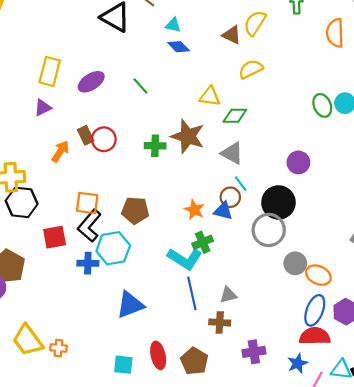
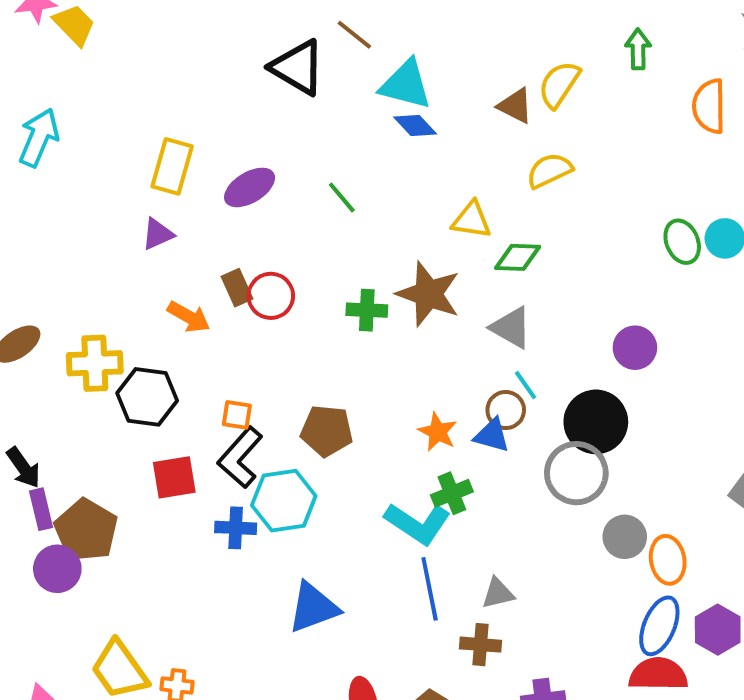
cyan triangle: (173, 25) -> (406, 85), size x1.8
orange arrow: (60, 151) -> (189, 317), turned 85
black hexagon: (22, 202) -> (147, 397), moved
orange square: (87, 203) -> (237, 415), size x0.7
orange ellipse: (318, 275) -> (668, 560), turned 55

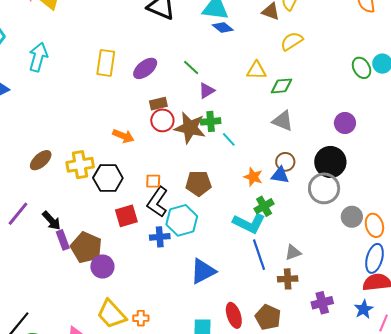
purple triangle: (158, 234) -> (207, 91), moved
brown rectangle: (237, 288) -> (158, 104), moved, turned -72
brown star: (428, 294) -> (190, 128), moved
cyan line: (526, 385) -> (229, 139), moved
purple circle: (57, 569) -> (102, 267), moved

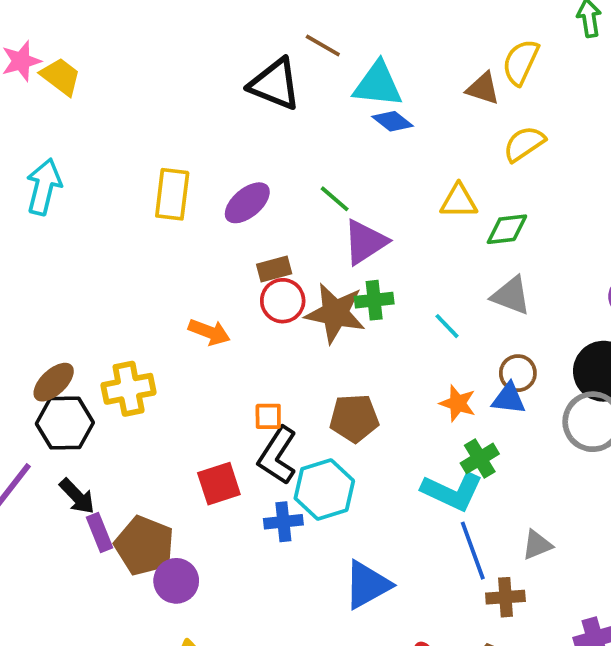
purple triangle: (207, 91) -> (365, 242), size x1.5
cyan line: (229, 139) -> (447, 326), moved
black hexagon: (108, 178) -> (65, 423), moved
brown cross: (288, 279) -> (505, 597), moved

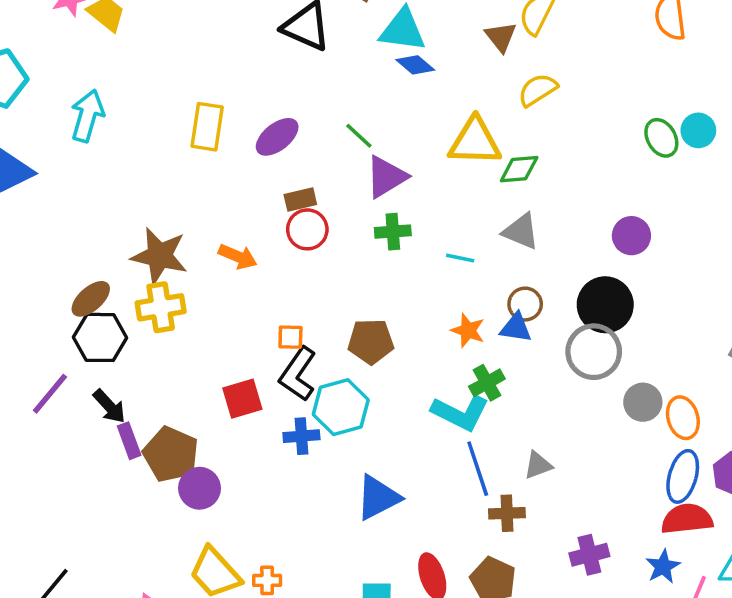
brown triangle: (483, 88) -> (501, 37), turned 32
yellow triangle: (459, 201) -> (475, 141), size x1.5
brown star: (335, 313) -> (159, 256), moved
cyan line: (447, 326) -> (460, 258), turned -36

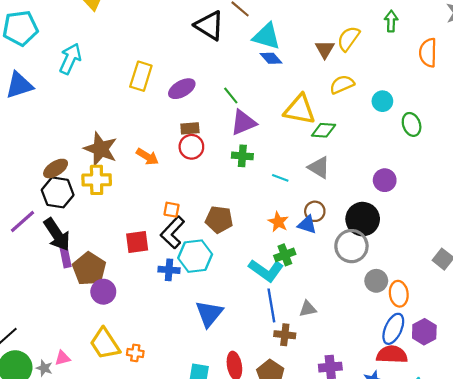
cyan circle: (698, 130) -> (382, 101), moved
black arrow: (109, 406) -> (57, 234), size x1.5
blue triangle: (378, 498) -> (209, 314), turned -32

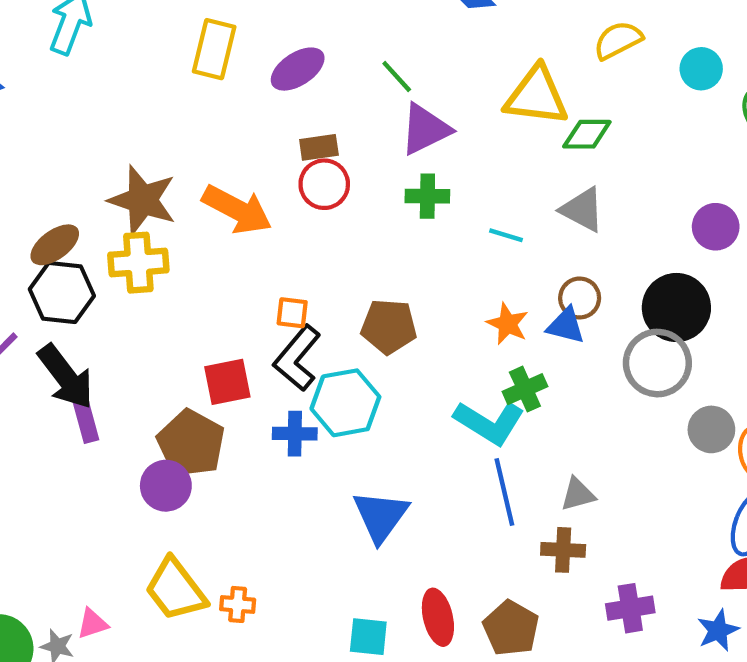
orange arrow: (147, 157) -> (237, 210), size x1.5
brown pentagon: (89, 269) -> (191, 443), moved
brown cross: (285, 335) -> (563, 550), moved

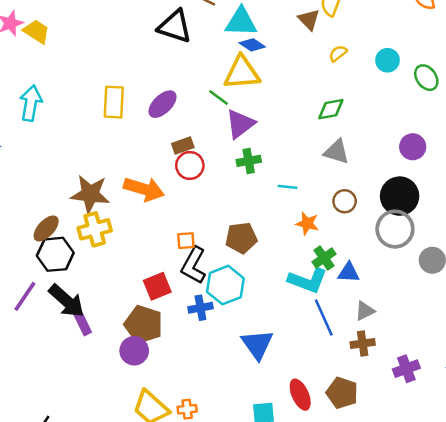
yellow semicircle: (618, 40) -> (338, 53), size x0.7
yellow triangle: (536, 96) -> (242, 73), moved
cyan line: (506, 235) -> (288, 187), moved
blue triangle: (566, 326) -> (349, 273), moved

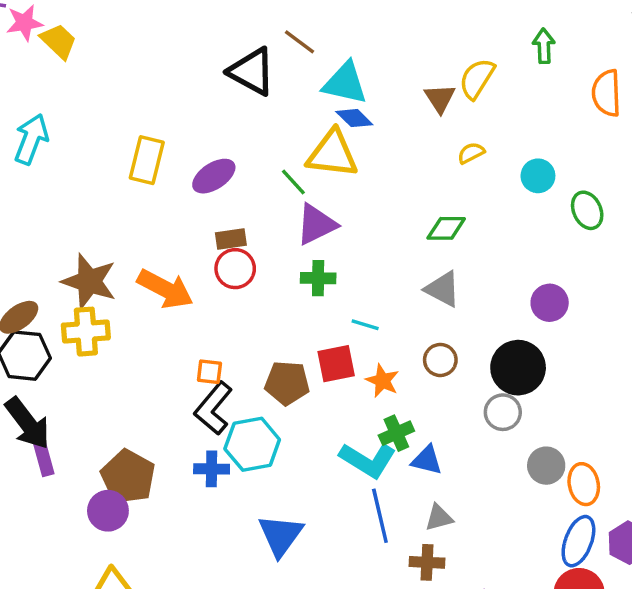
gray circle: (395, 229) -> (503, 412), size x0.7
red square: (157, 286) -> (336, 364), moved

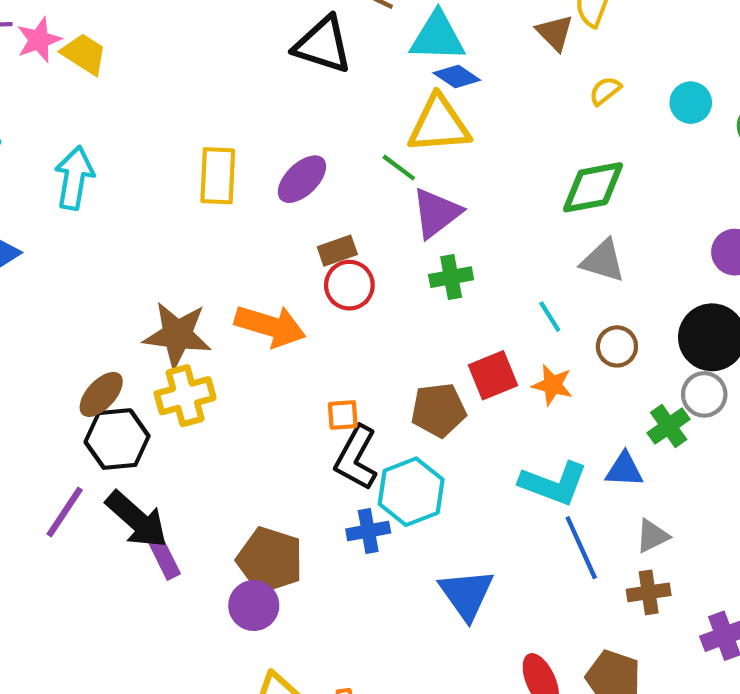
green diamond: (446, 228) -> (593, 187), size x1.4
cyan line: (365, 325) -> (550, 317), moved, turned 52
green cross: (396, 433) -> (669, 426), moved

